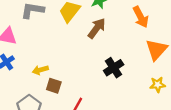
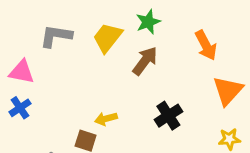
yellow arrow: (40, 70) -> (106, 119), moved

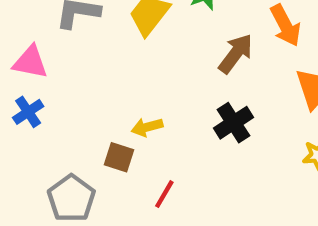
brown arrow: (145, 61) -> (236, 54), moved

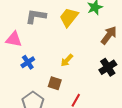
blue cross: (28, 112) -> (28, 62), moved
yellow arrow: (147, 127) -> (67, 60), moved, turned -32

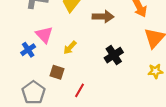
brown arrow: (109, 35) -> (103, 17), moved, turned 54
pink triangle: (14, 39) -> (44, 35), moved, turned 36

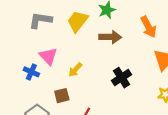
blue cross: (28, 50) -> (31, 72), turned -32
brown square: (57, 72) -> (62, 96), turned -32

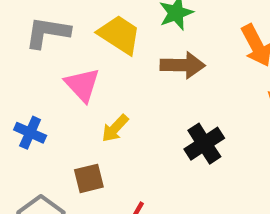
yellow trapezoid: (78, 21) -> (119, 35), turned 85
pink triangle: (48, 56) -> (82, 85), moved

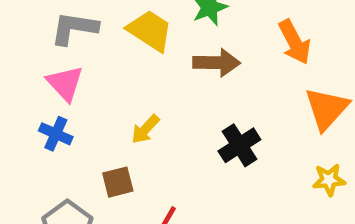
pink triangle: (82, 85) -> (65, 83), moved

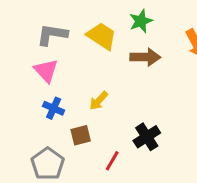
blue cross: (56, 134) -> (54, 108), moved
black cross: (239, 145) -> (147, 137), moved

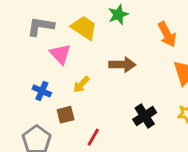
brown arrow: (145, 57) -> (122, 65), moved
pink triangle: (46, 71) -> (60, 54), moved
black cross: (147, 137) -> (145, 116), moved

